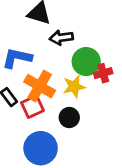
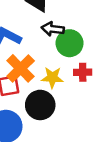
green circle: (86, 62) -> (70, 43), moved
black circle: (69, 118) -> (40, 105), size x1.5

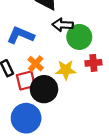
orange cross: (21, 68) -> (36, 64), size x0.6
black circle: (40, 105) -> (44, 89), moved

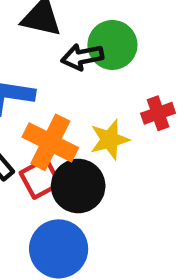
green circle: (79, 37) -> (112, 45), moved
orange cross: (36, 64) -> (50, 142), size x1.6

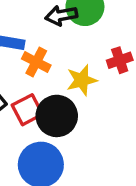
orange cross: (50, 142) -> (36, 62), moved, size x0.7

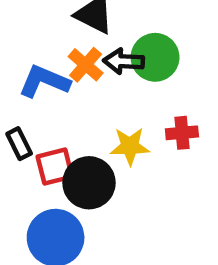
orange cross: (36, 62) -> (86, 65), moved

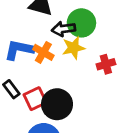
orange cross: (86, 65) -> (43, 52), moved
yellow star: (130, 146) -> (74, 48), moved

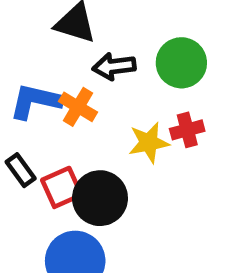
green circle: (81, 23) -> (181, 63), moved
yellow star: (74, 48) -> (149, 143), moved

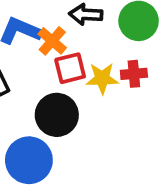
red square: (62, 187) -> (70, 68), moved

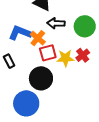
red cross: (134, 74) -> (83, 55), turned -32

